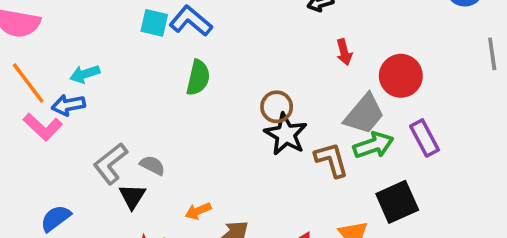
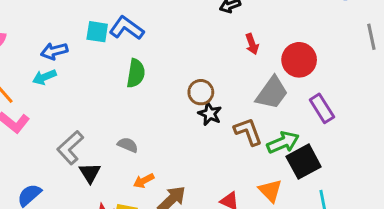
blue arrow: (68, 105) -> (54, 51), moved
black star: (286, 134) -> (210, 114), size x0.7
green arrow: (373, 145) -> (283, 142), moved
gray semicircle: (152, 165) -> (128, 145), moved

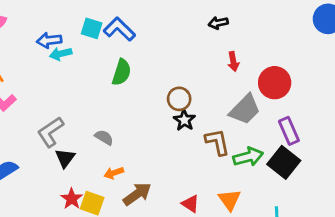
cyan arrow: (44, 77) -> (61, 54), moved
black square: (304, 162) -> (284, 162), moved, turned -32

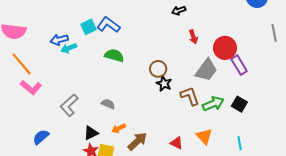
cyan square: (92, 28) -> (89, 27), turned -35
green semicircle: (122, 72) -> (114, 55), turned -84
purple rectangle: (289, 131) -> (239, 65), moved
black triangle: (65, 158) -> (91, 133), moved, turned 35
black square: (284, 162) -> (239, 104), size x0.7

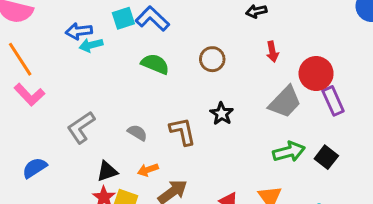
brown circle: (158, 69) -> (212, 59), moved
brown L-shape: (190, 96) -> (183, 131), moved

